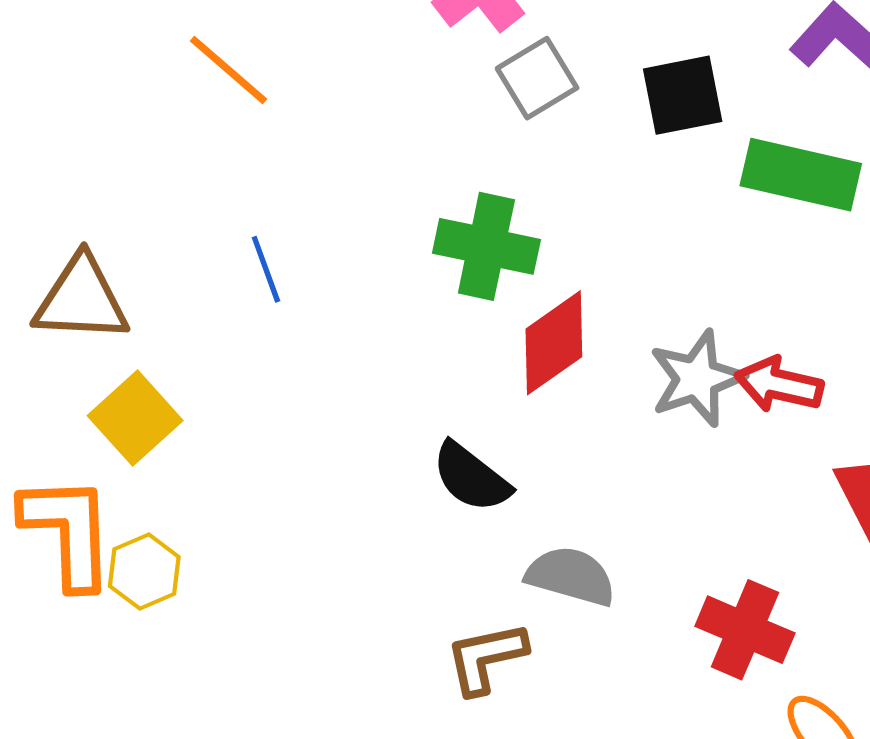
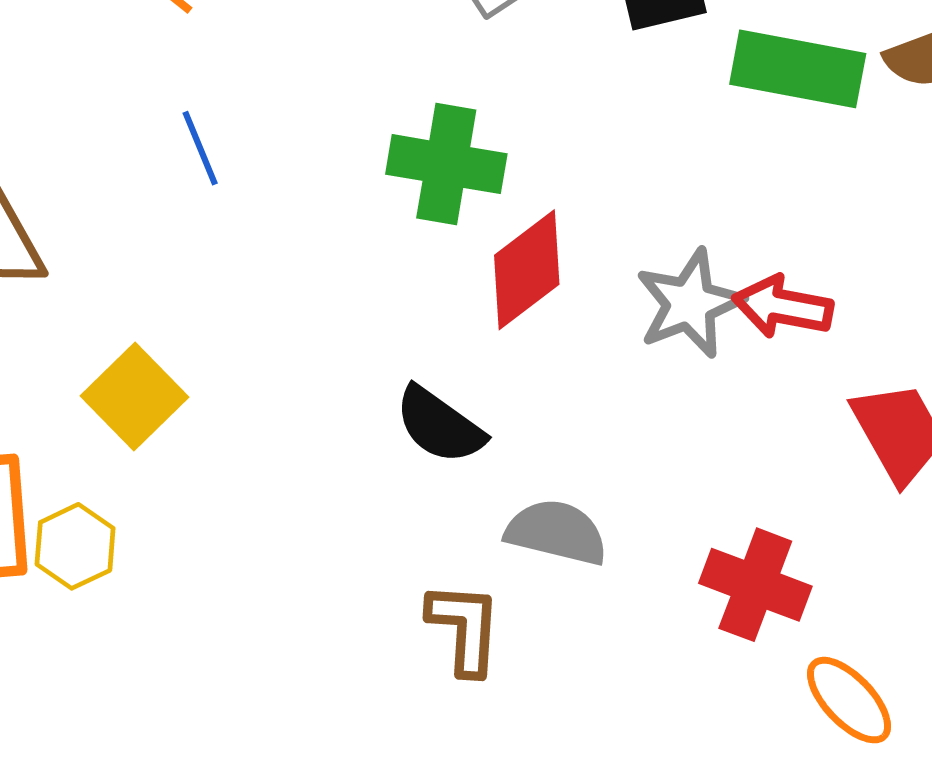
blue line: (266, 269) -> (200, 148), moved
yellow square: (135, 418) -> (135, 396), moved
brown L-shape: (486, 658) -> (464, 628), turned 108

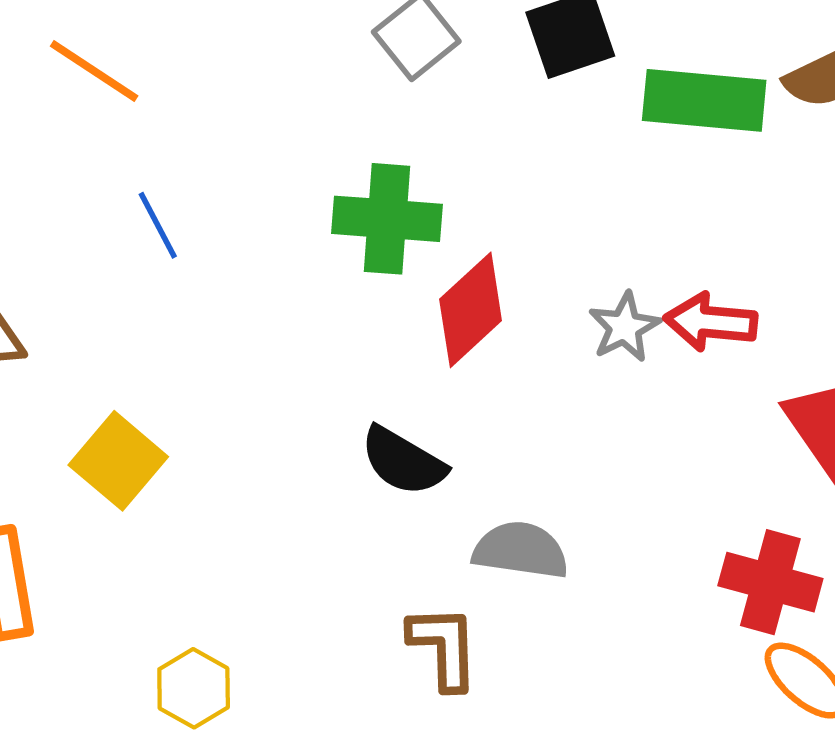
gray star: (690, 304) -> (624, 327), size x0.7
yellow hexagon: (75, 546) -> (194, 688), moved
red cross: (755, 585) -> (770, 582), moved

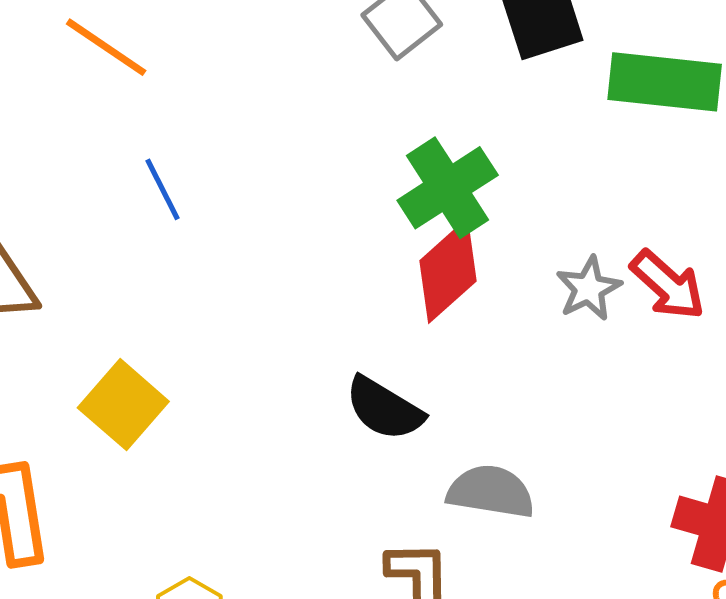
green cross: (387, 219) -> (448, 188), moved, turned -38
red arrow: (711, 322) -> (668, 285), turned -144

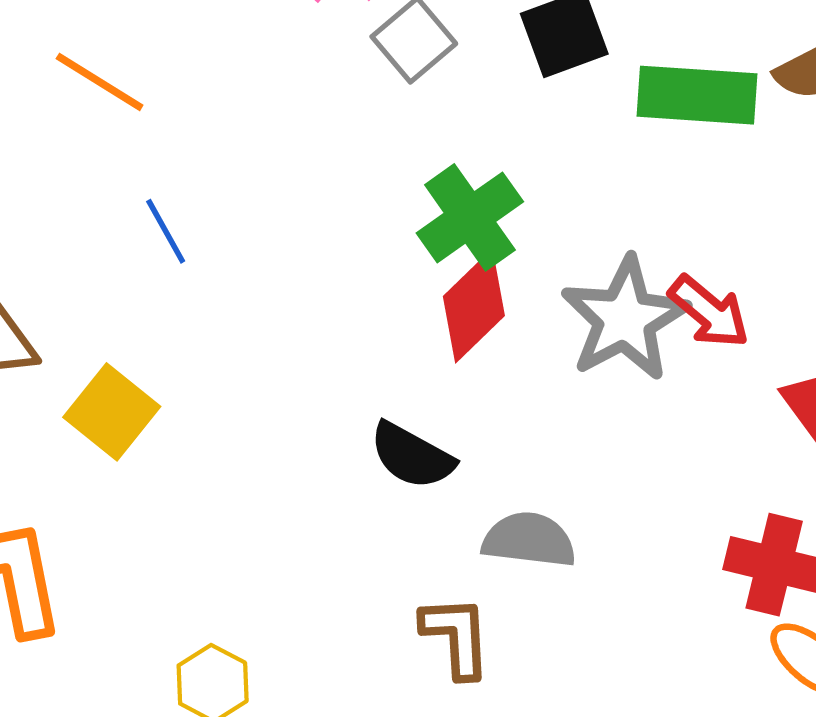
gray star: (589, 288) -> (625, 319), size x1.8
yellow square: (123, 405) -> (112, 412), moved

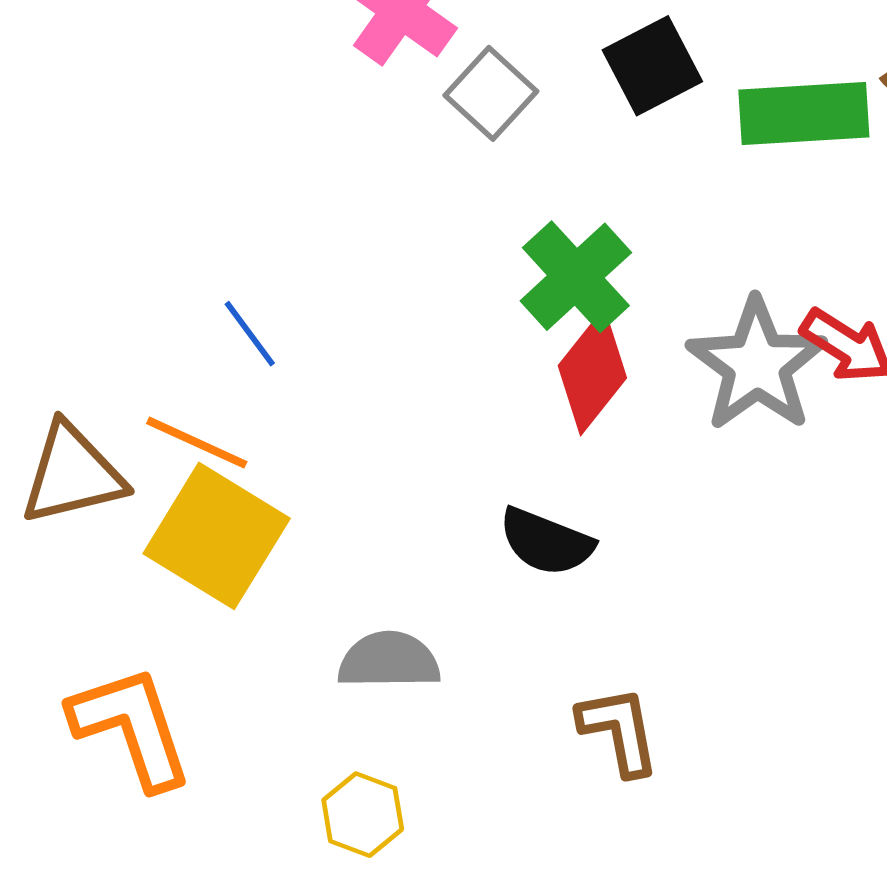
orange line: (100, 82) -> (197, 443), moved
yellow square: (112, 412) -> (217, 536), size x1.4
gray semicircle: (529, 540) -> (389, 660), moved

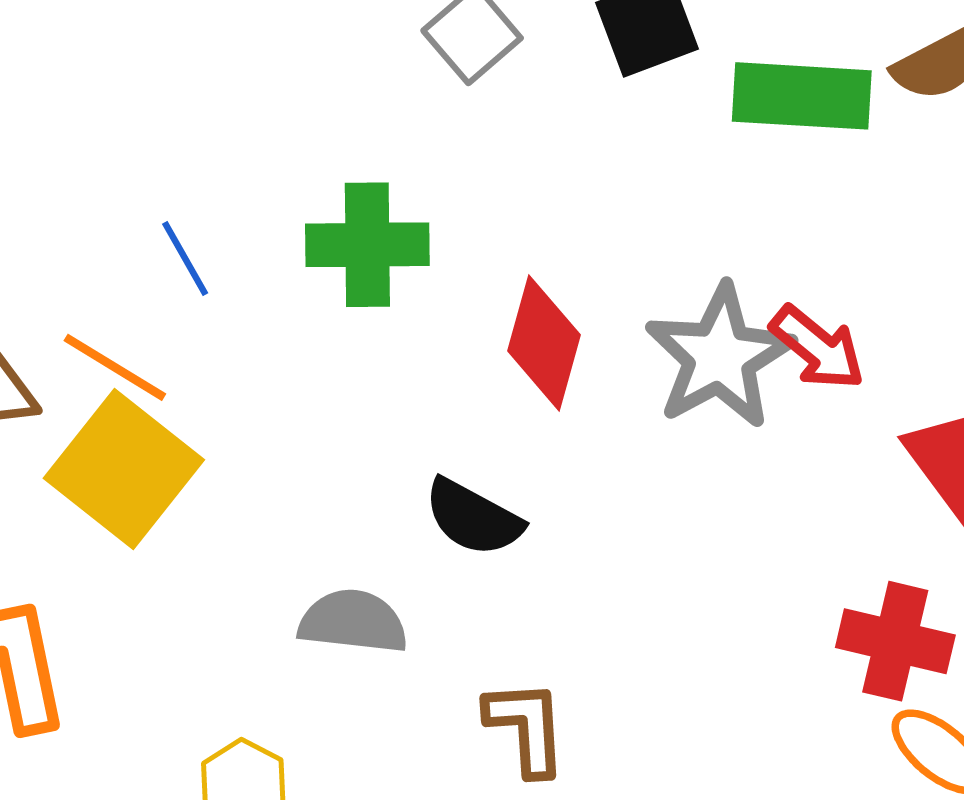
green cross: (576, 277) -> (367, 245), moved, turned 35
red diamond: (592, 372) -> (544, 343), turned -30
gray semicircle: (389, 660) -> (353, 622), moved

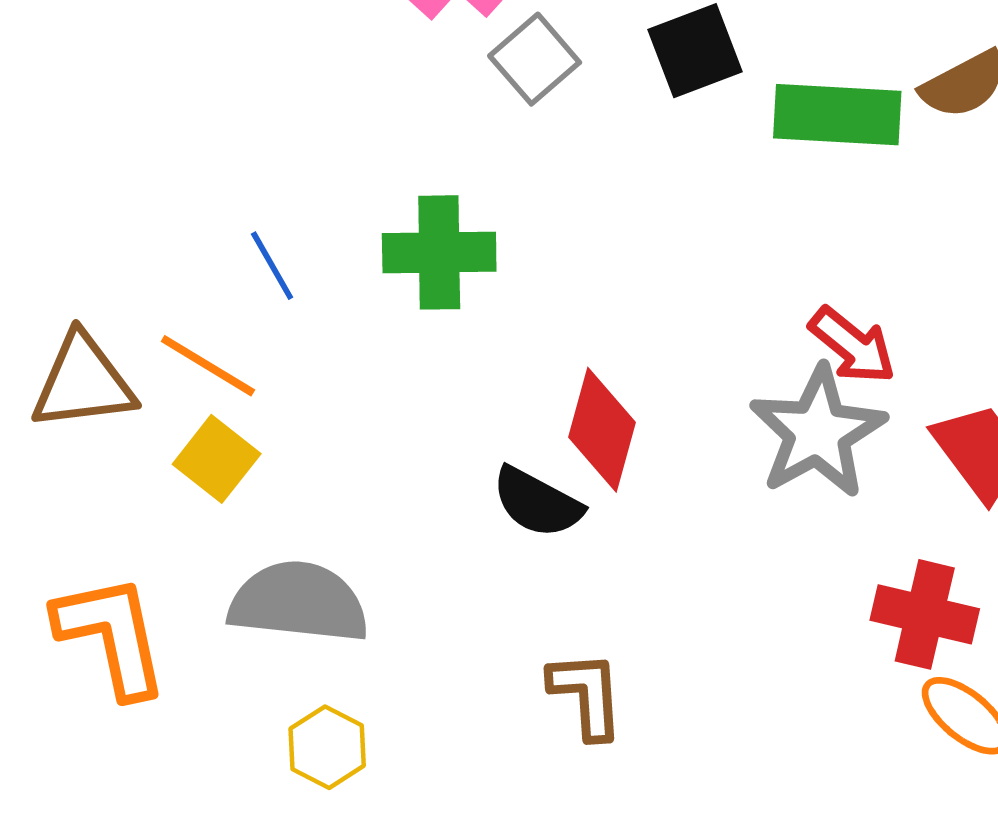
red diamond: (544, 343) -> (602, 430), moved
gray star: (720, 357) -> (818, 432), moved
yellow square: (124, 469) -> (217, 459), size x0.6
gray semicircle: (353, 622) -> (299, 602), moved, size x1.4

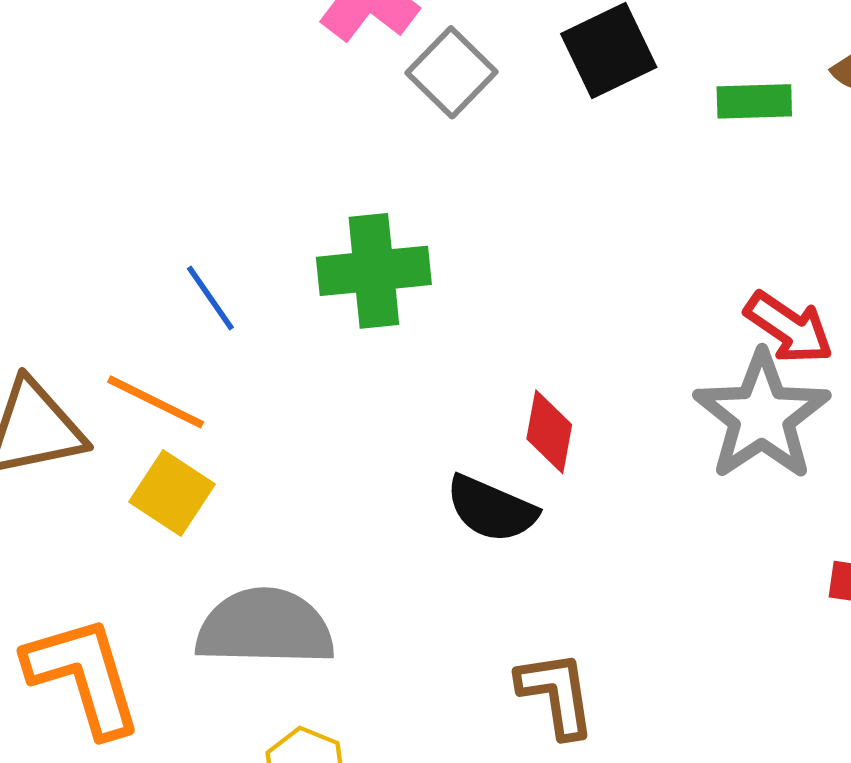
green rectangle: (837, 115) -> (754, 101), size x0.6
red diamond: (602, 430) -> (549, 432), size x0.7

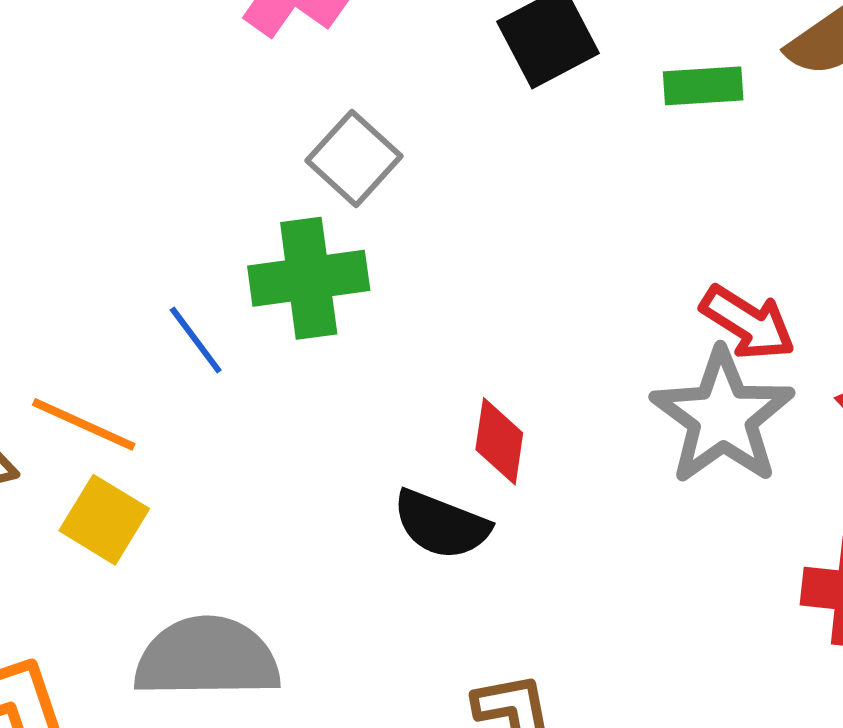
gray square: (451, 72) -> (354, 158), moved
blue line: (210, 298) -> (196, 340), moved

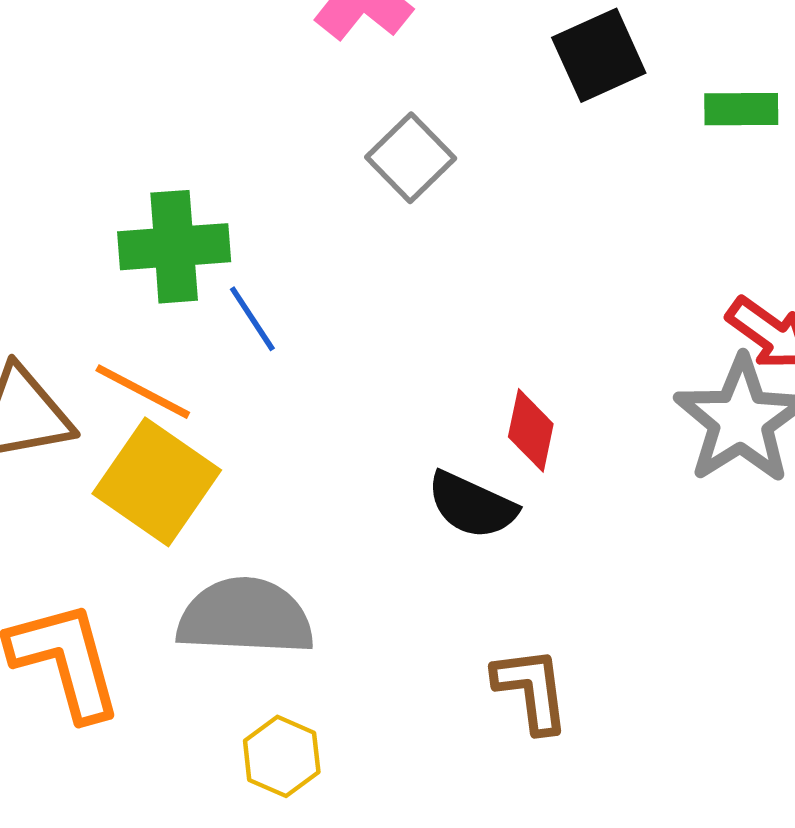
green cross: (309, 278) -> (174, 247), moved
yellow square: (104, 520) -> (157, 482), size x1.5

